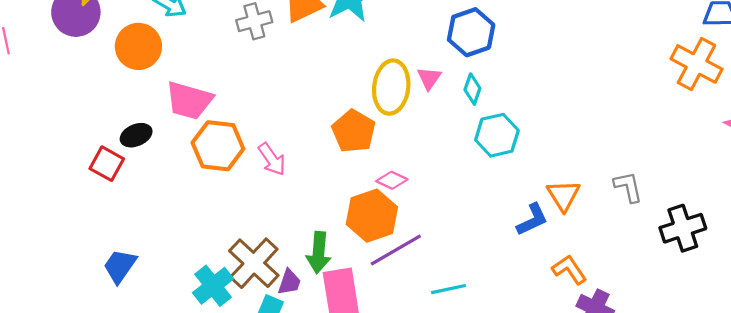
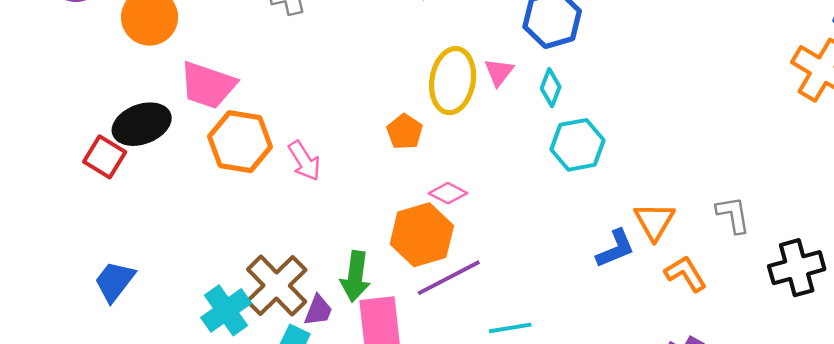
orange pentagon: (354, 131) -> (405, 132), size x0.7
black ellipse: (136, 135) -> (142, 124), size x1.5
orange L-shape: (569, 270) -> (686, 274), moved

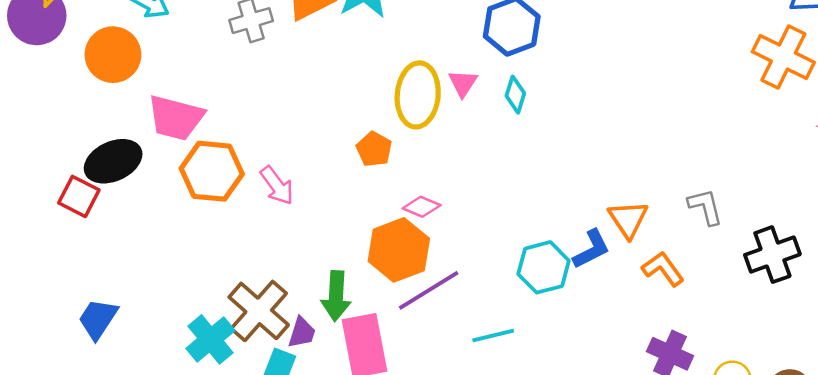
cyan hexagon: (577, 145) -> (544, 267), moved

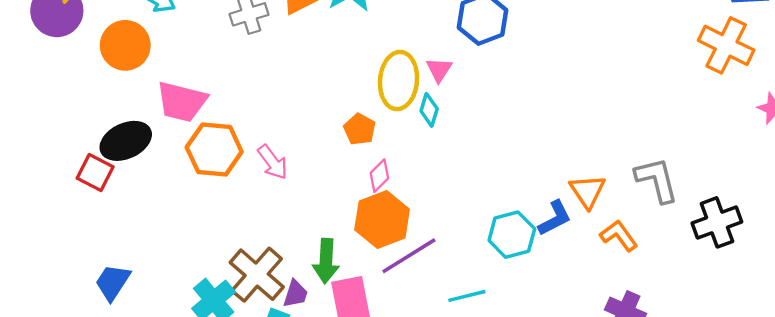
cyan diamond: (515, 95) -> (429, 110), moved
pink diamond: (422, 207) -> (379, 176), moved, turned -68
gray L-shape: (705, 207) -> (657, 180), size x1.4

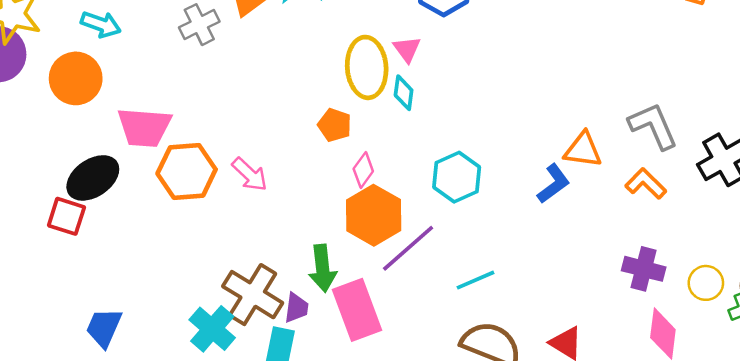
orange triangle: (587, 191) -> (583, 150), turned -39
cyan hexagon: (512, 235) -> (457, 177), moved
orange L-shape: (619, 236) -> (646, 184), moved

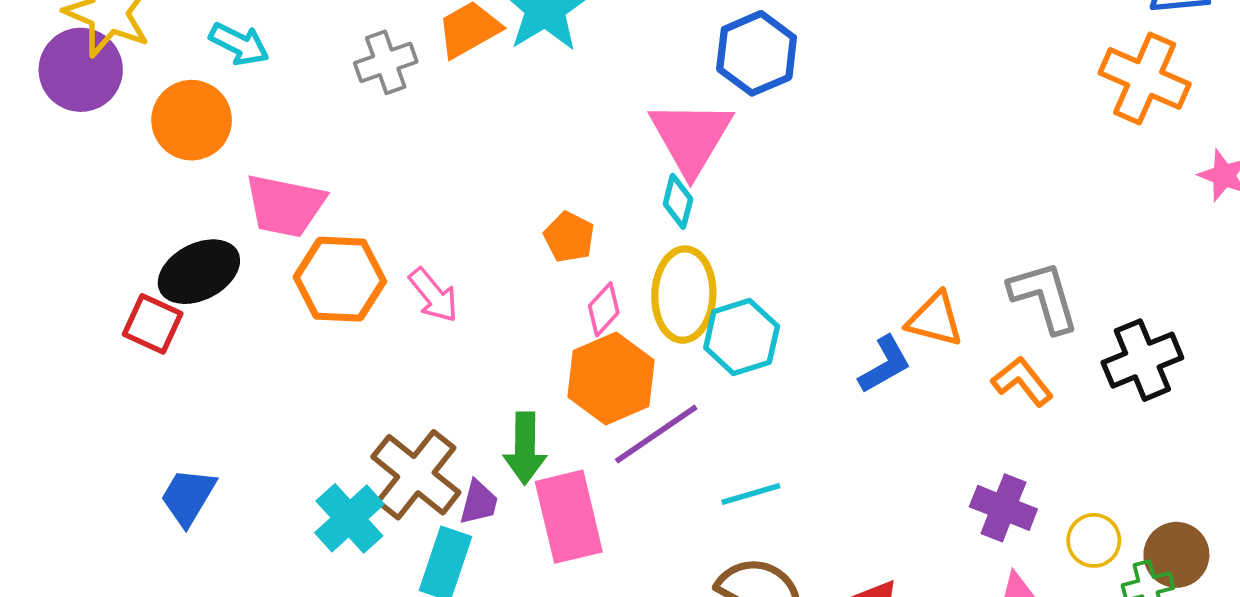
pink triangle: (407, 49) -> (691, 137), size x2.0
yellow ellipse: (367, 67) -> (684, 295), moved

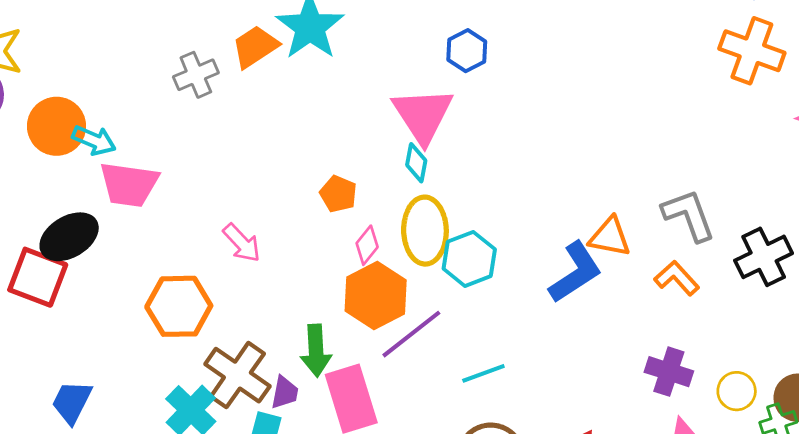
cyan arrow: (239, 44) -> (94, 140), moved
blue hexagon: (757, 53) -> (467, 51), size x0.7
orange hexagon: (340, 279) -> (179, 306), moved
red square: (153, 324) -> (38, 277), size x1.4
blue L-shape: (885, 365) -> (575, 272), size x1.4

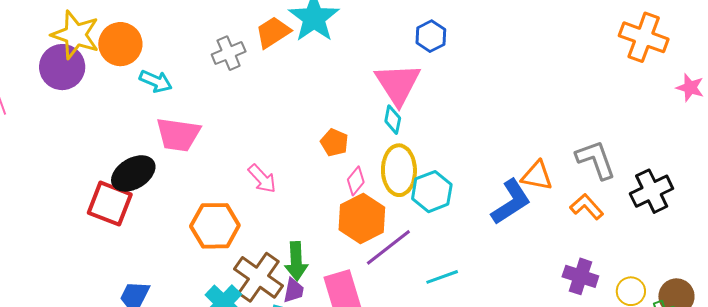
orange circle: (57, 126) -> (120, 44), moved
cyan arrow: (94, 140) -> (156, 81), moved
green arrow: (316, 351) -> (296, 261), moved

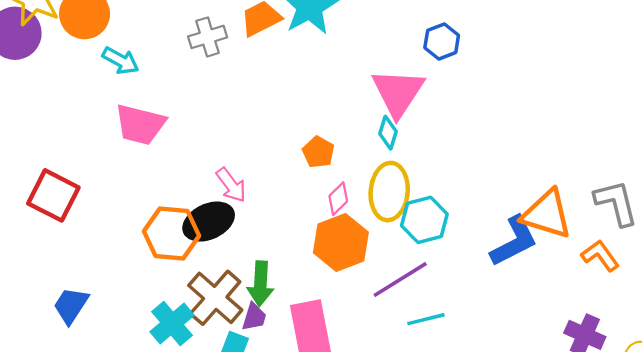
black ellipse: (133, 173) -> (209, 222), moved
orange triangle: (537, 176) -> (547, 214), size x1.4
purple line: (388, 247) -> (400, 279), moved

